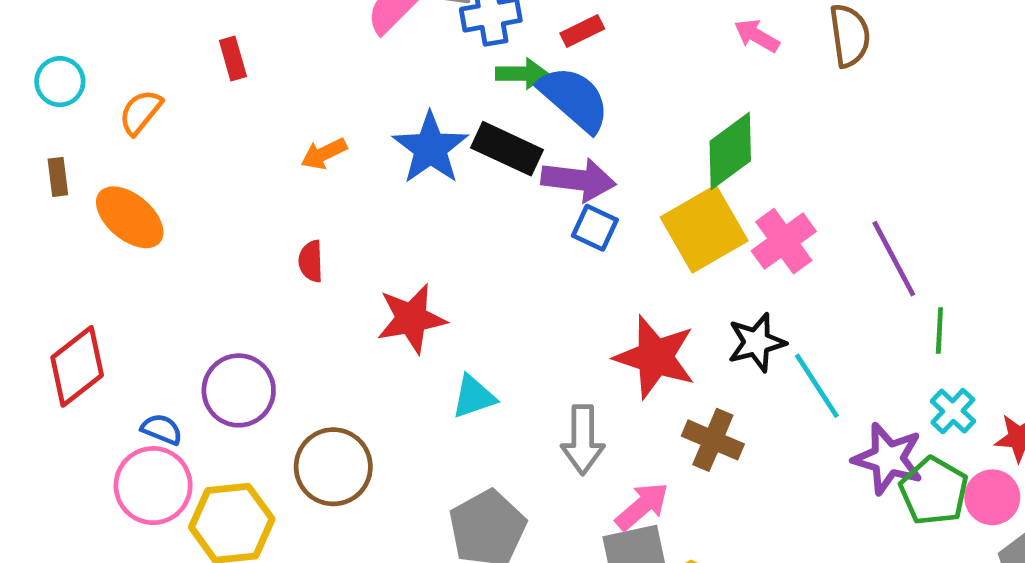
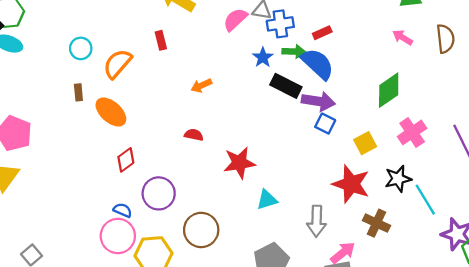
orange semicircle: (140, 112) -> (117, 64), size x1.4
blue star: (430, 148) -> (263, 57), moved, size x0.6
yellow square: (704, 229) -> (365, 143), moved, size x0.6
red semicircle: (311, 261) -> (194, 135), turned 102
red diamond: (77, 366) -> (126, 160), moved, size x0.7

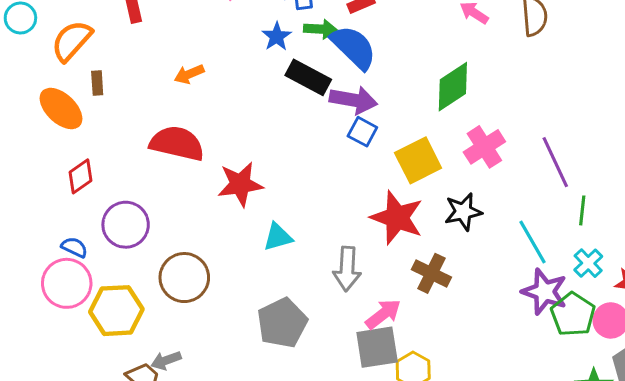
brown rectangle: (78, 92) -> (97, 83), moved
red semicircle: (194, 135) -> (177, 143), size x2.0
yellow square: (365, 143) -> (418, 160), size x1.4
cyan line: (425, 200) -> (533, 242), moved

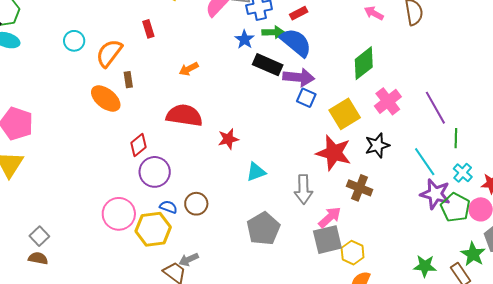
red diamond: (80, 176) -> (138, 145), moved
red star: (240, 184) -> (228, 139), size x0.7
blue semicircle: (74, 247) -> (168, 207), moved
brown circle: (184, 278) -> (196, 204), size x0.7

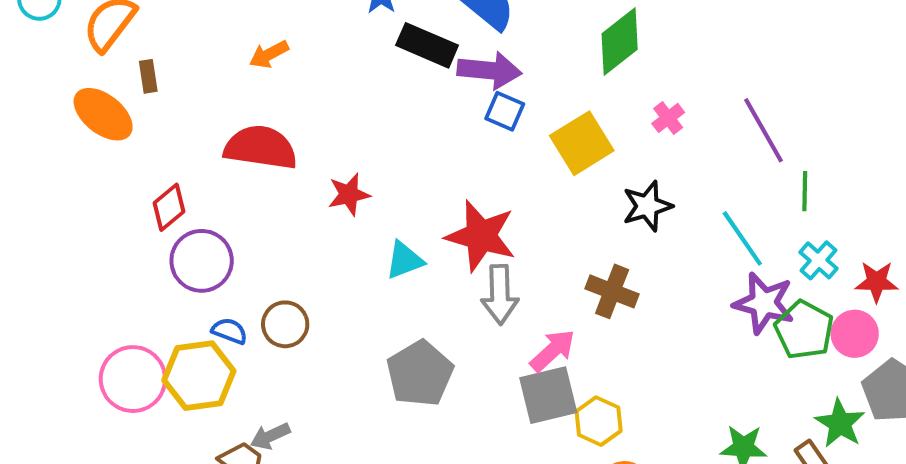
pink cross: (388, 101) -> (668, 118), size x0.6
red star: (334, 153) -> (481, 236), moved
pink circle: (119, 214) -> (133, 379), moved

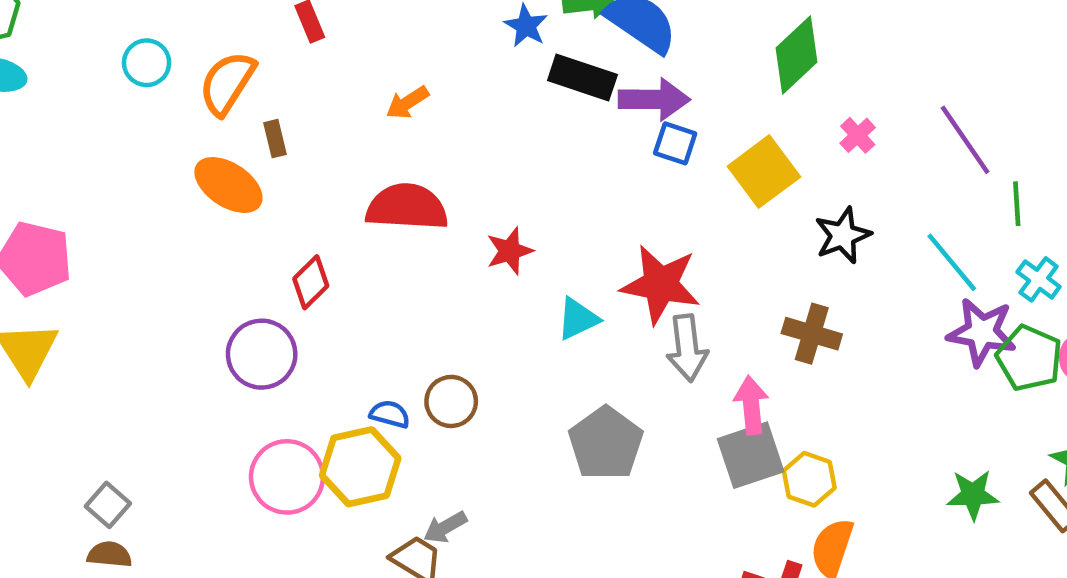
purple circle: (202, 261) -> (262, 354), moved
pink arrow: (553, 351) -> (751, 405), turned -48

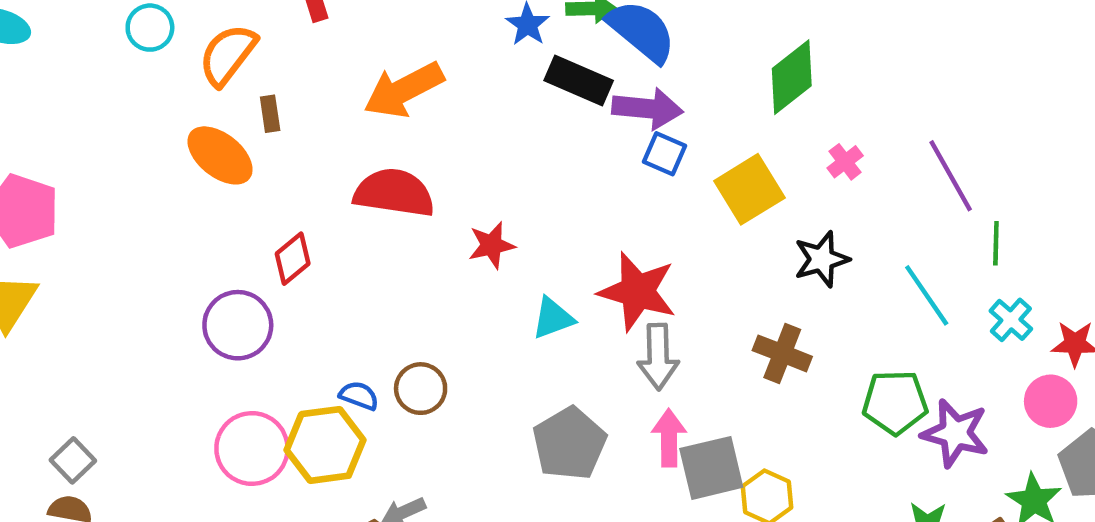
orange arrow: (407, 103) -> (404, 90), size x1.8
purple star: (982, 332) -> (955, 433), moved
green pentagon: (1029, 358) -> (895, 402), moved, turned -30
pink arrow: (751, 405) -> (669, 438), moved

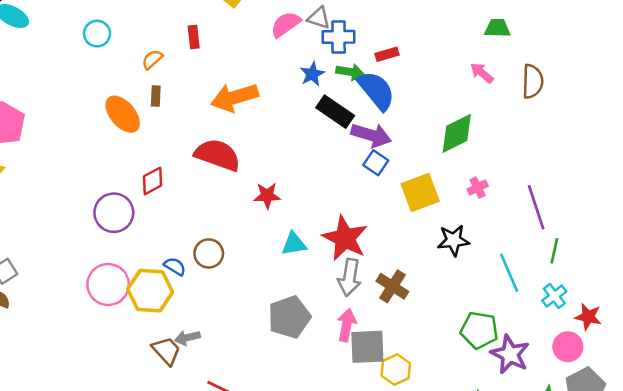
orange semicircle: (228, 55) -> (152, 59), moved, size x0.6
brown cross: (782, 353) -> (392, 286), moved
brown circle: (421, 389) -> (209, 253), moved

